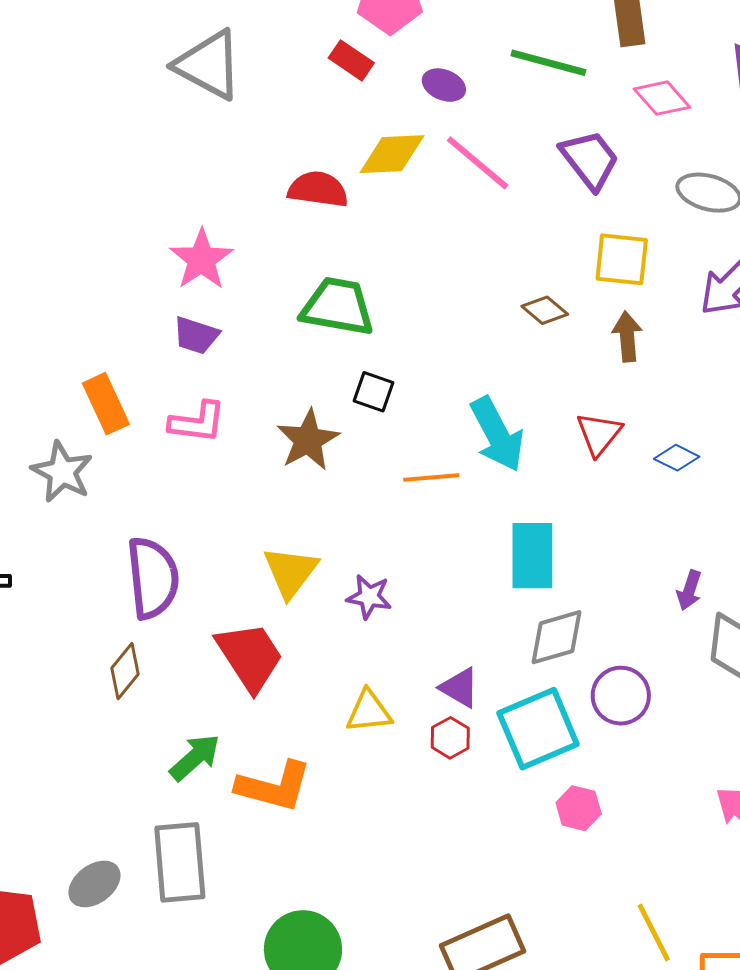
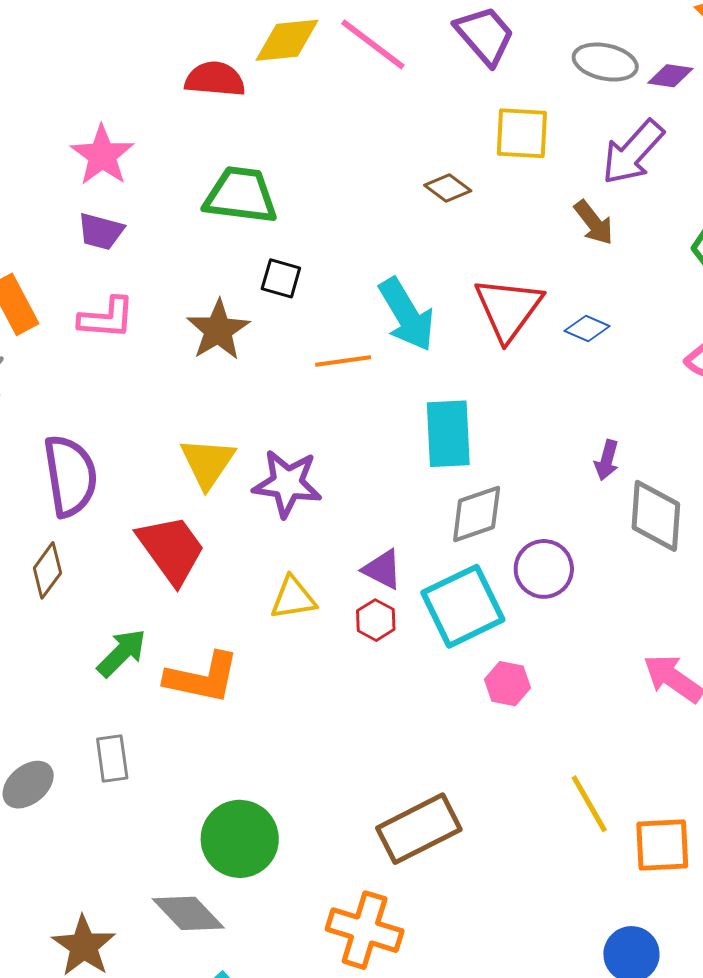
brown arrow: (627, 337) -> (594, 223), moved, turned 150
red triangle: (599, 434) -> (508, 309), size x1.5
purple star: (369, 597) -> (287, 483), size x1.5
gray rectangle: (180, 862) -> (112, 759), size x0.6

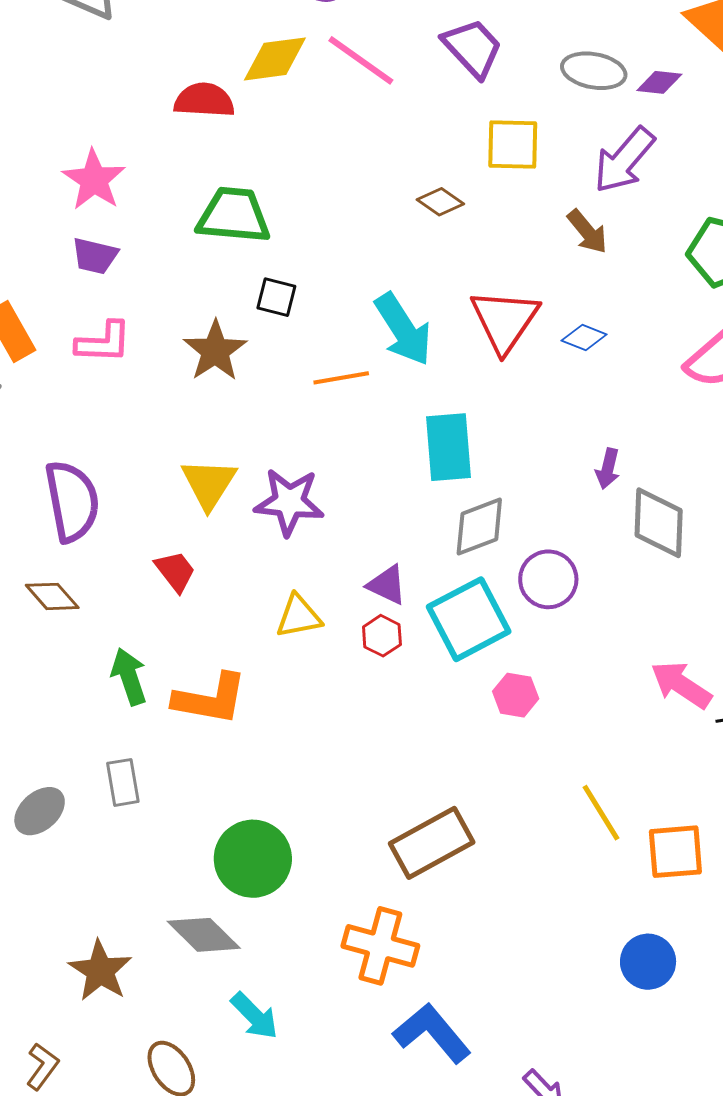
red trapezoid: (171, 549) -> (175, 571), size x0.6
brown diamond: (47, 570) -> (52, 596), turned -76
green arrow: (122, 653) -> (129, 677), turned -62

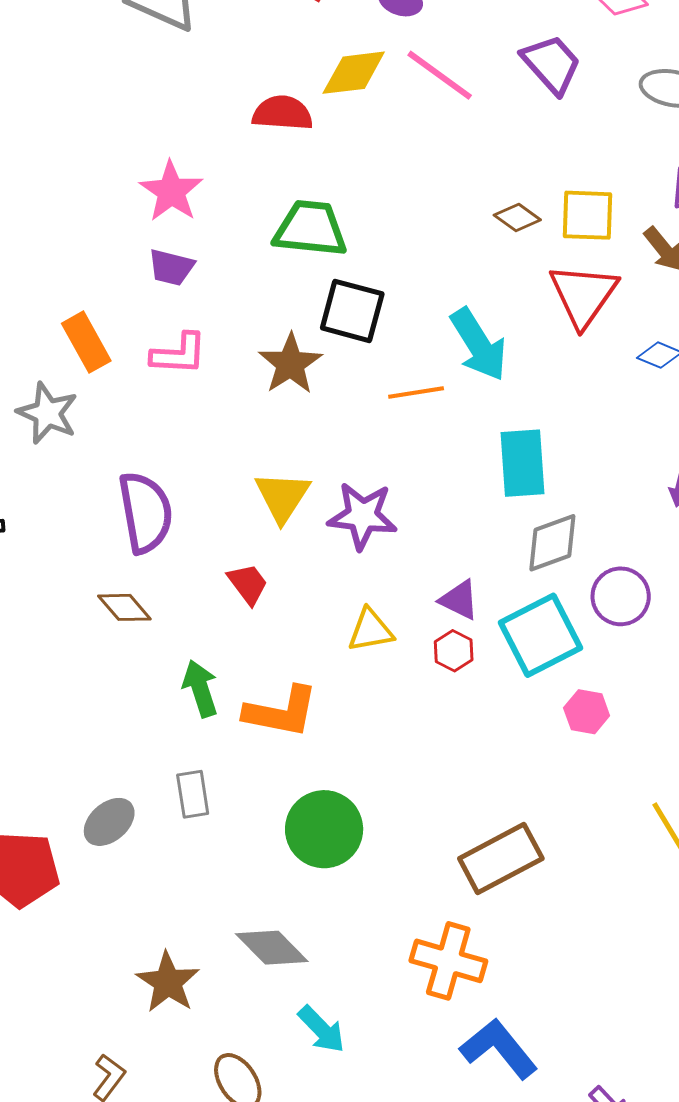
yellow square: (513, 145) -> (588, 215), moved
black square: (276, 297) -> (352, 311), size x1.6
red triangle: (505, 320) -> (583, 295), moved
green circle: (253, 859) -> (324, 829), moved

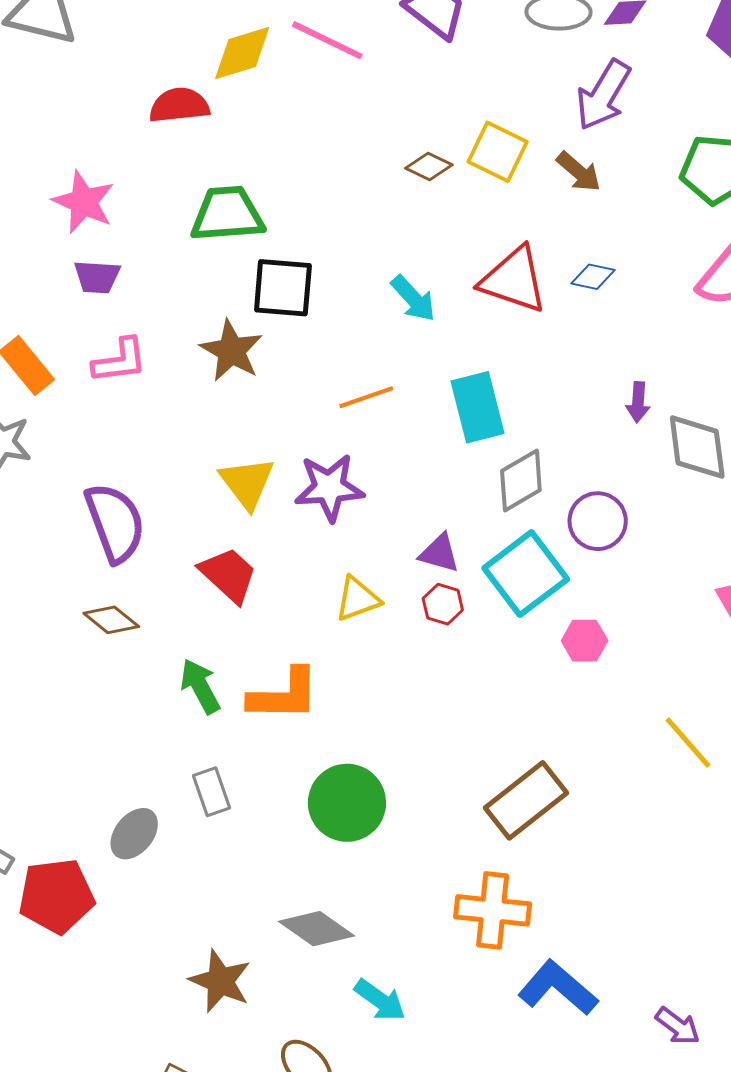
yellow square: (588, 215) -> (498, 152), turned 34
red triangle: (583, 295) -> (514, 280), moved, turned -36
cyan arrow: (479, 345) -> (413, 298), size x0.7
orange line: (416, 392) -> (366, 397), moved
red trapezoid: (248, 584) -> (228, 575), size x1.4

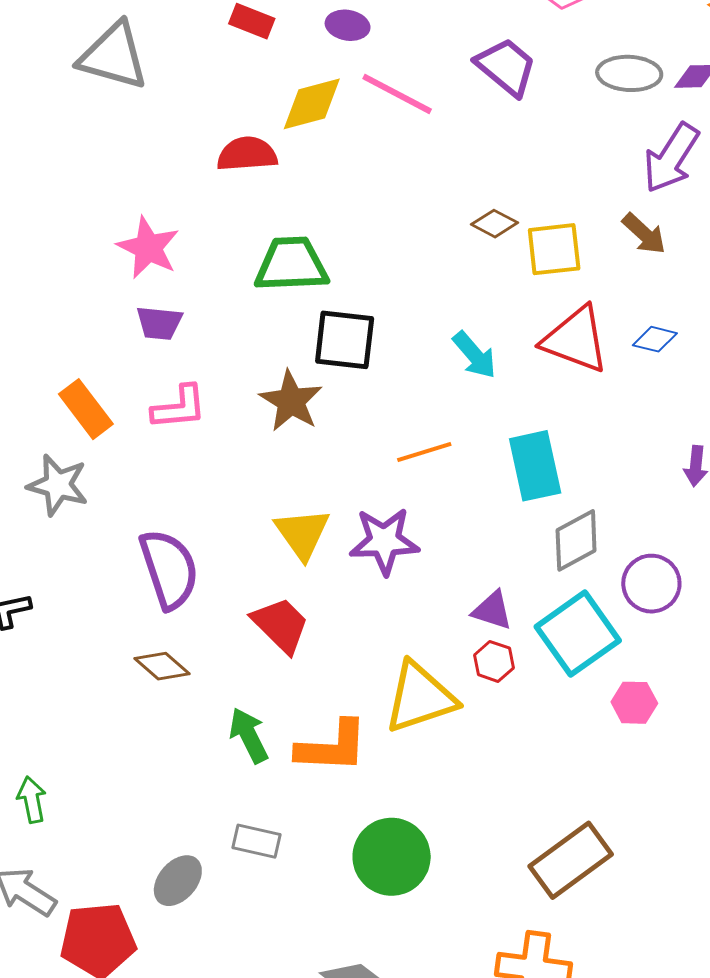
yellow square: (498, 152) -> (554, 249), moved, turned -34
yellow triangle: (357, 599) -> (420, 697), moved, size x1.6
gray rectangle: (212, 792) -> (257, 841), turned -60

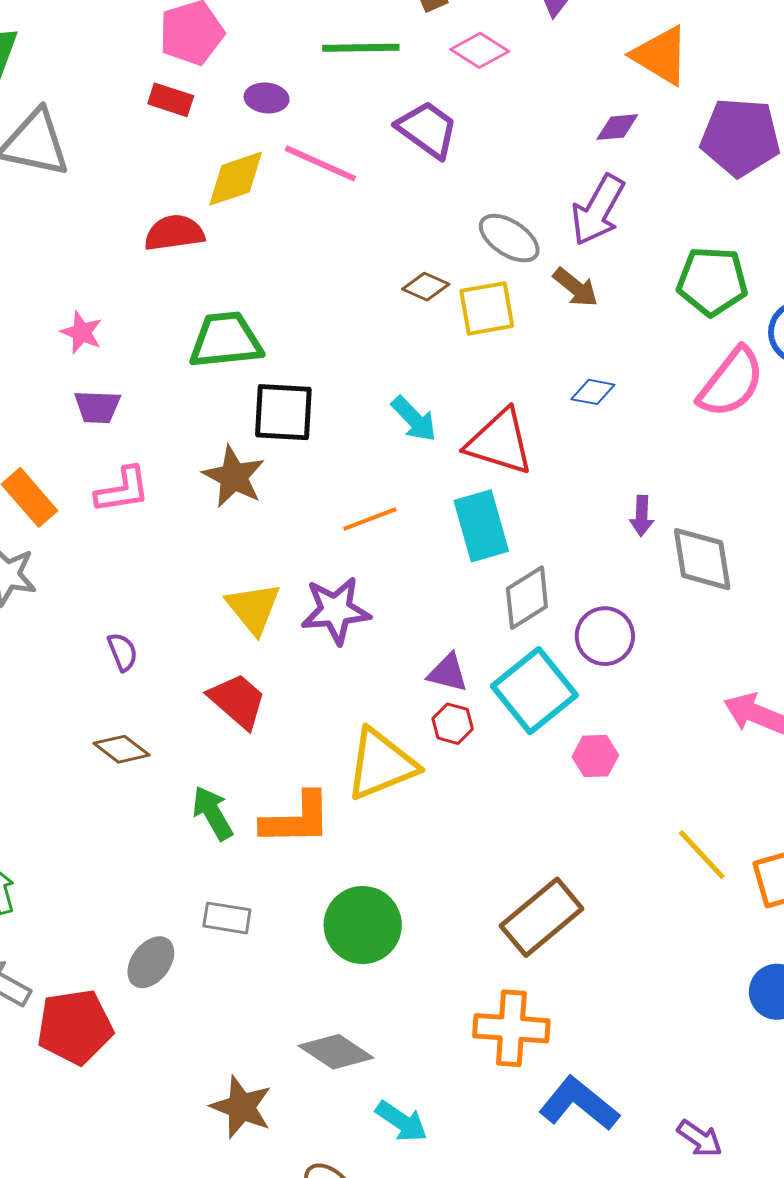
gray ellipse: (629, 73) -> (509, 238), moved, turned 34
pink star: (148, 248) -> (82, 332), size x0.7
red triangle: (576, 340) -> (500, 442), moved
purple semicircle: (169, 569) -> (123, 652), size x0.5

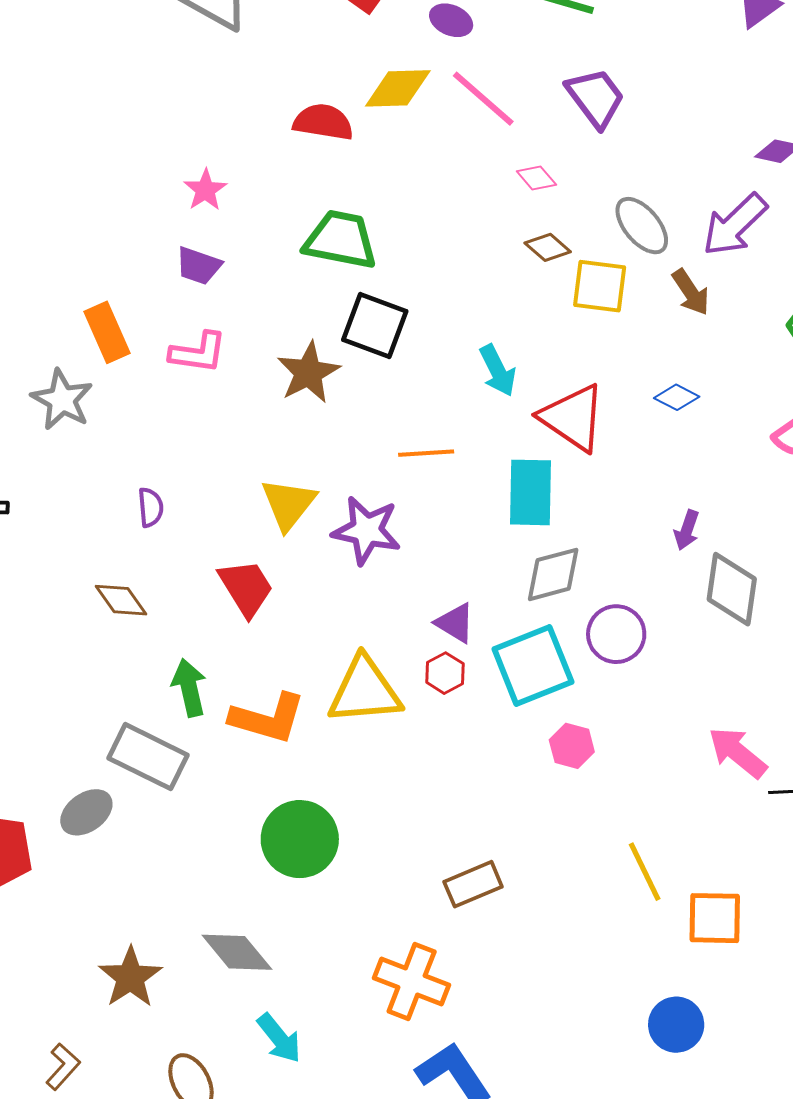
pink diamond: (480, 50) -> (536, 178), moved, size x0.7
brown rectangle: (542, 917) -> (473, 884), size x0.7
gray rectangle: (227, 918) -> (148, 757), moved, size x1.6

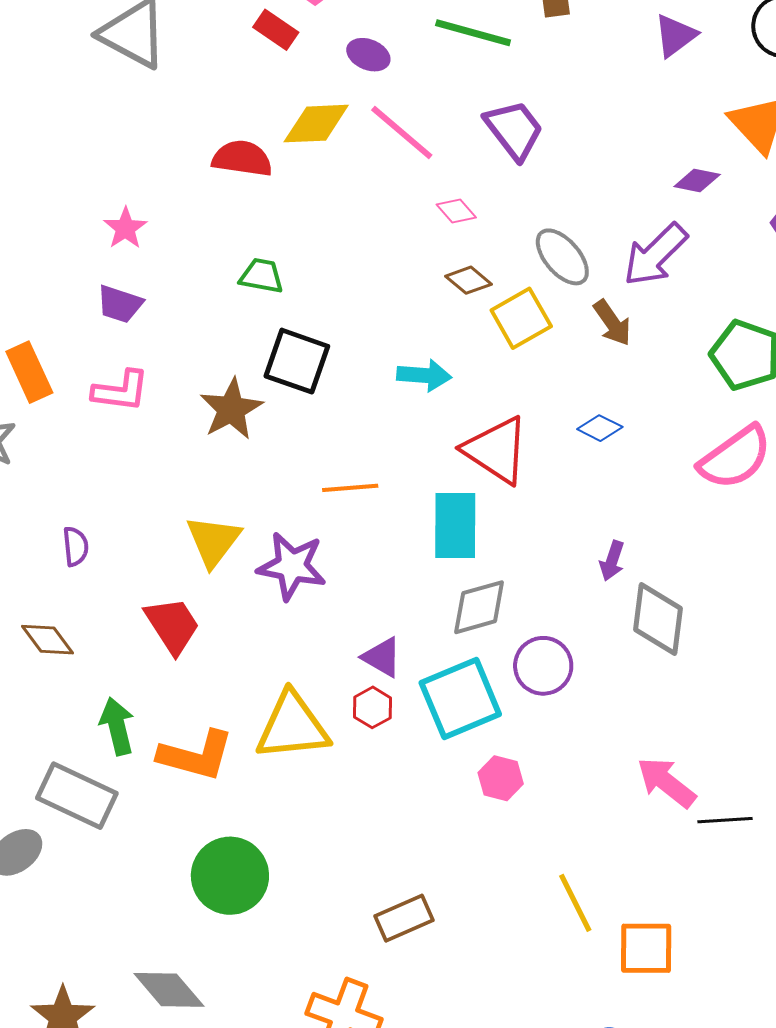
green trapezoid: (341, 240) -> (261, 276), size x0.6
yellow square: (600, 286) -> (521, 318), turned -36
cyan arrow: (498, 370) -> (424, 375), moved, turned -58

